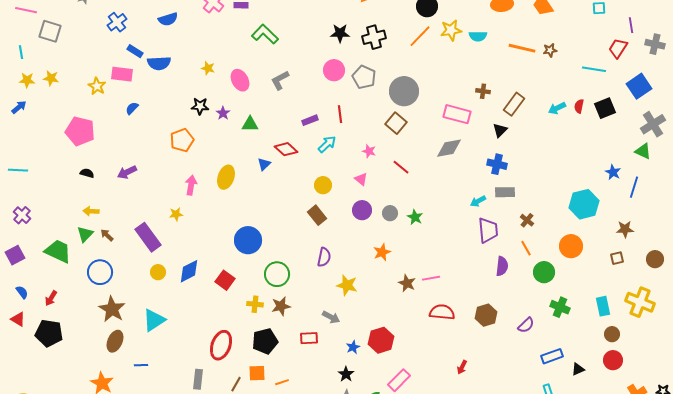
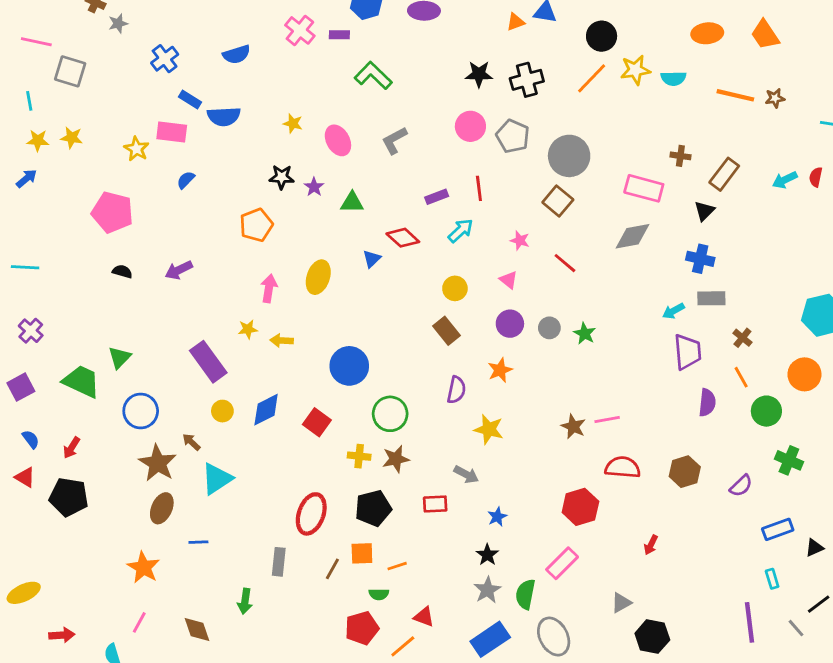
yellow arrow: (91, 211) -> (282, 341), moved
brown arrow: (107, 235) -> (191, 442), moved
orange star: (382, 252) -> (500, 370), moved
red hexagon: (381, 340) -> (580, 507), moved

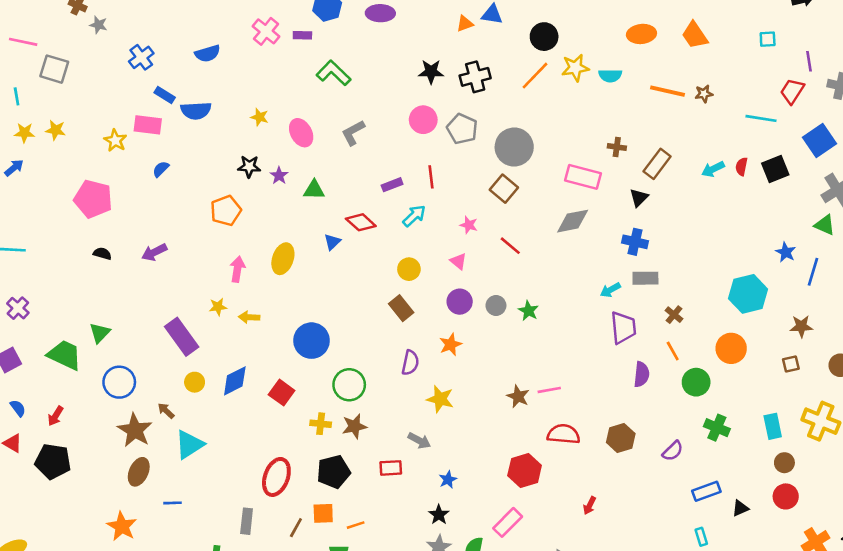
gray star: (118, 23) -> (98, 25), turned 30

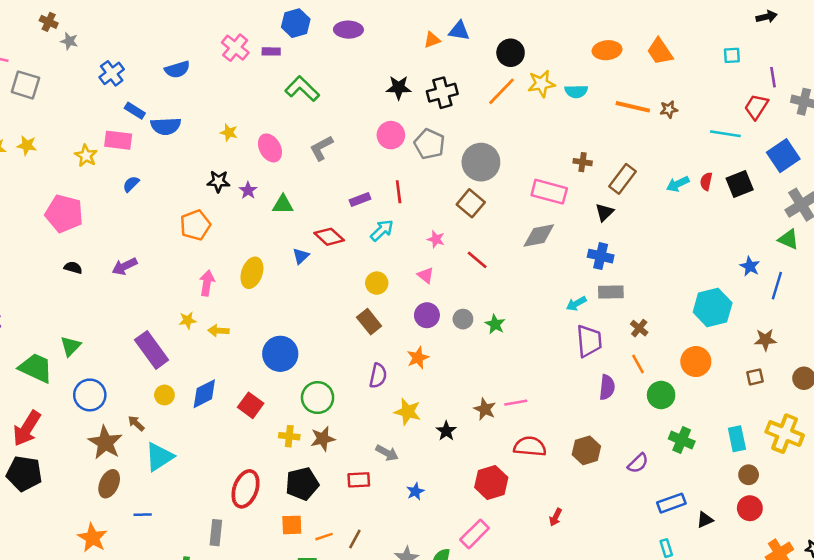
red arrow: (56, 416) -> (27, 428), size x1.8
black star: (439, 515) -> (446, 431), moved
brown line: (296, 528) -> (355, 539), moved

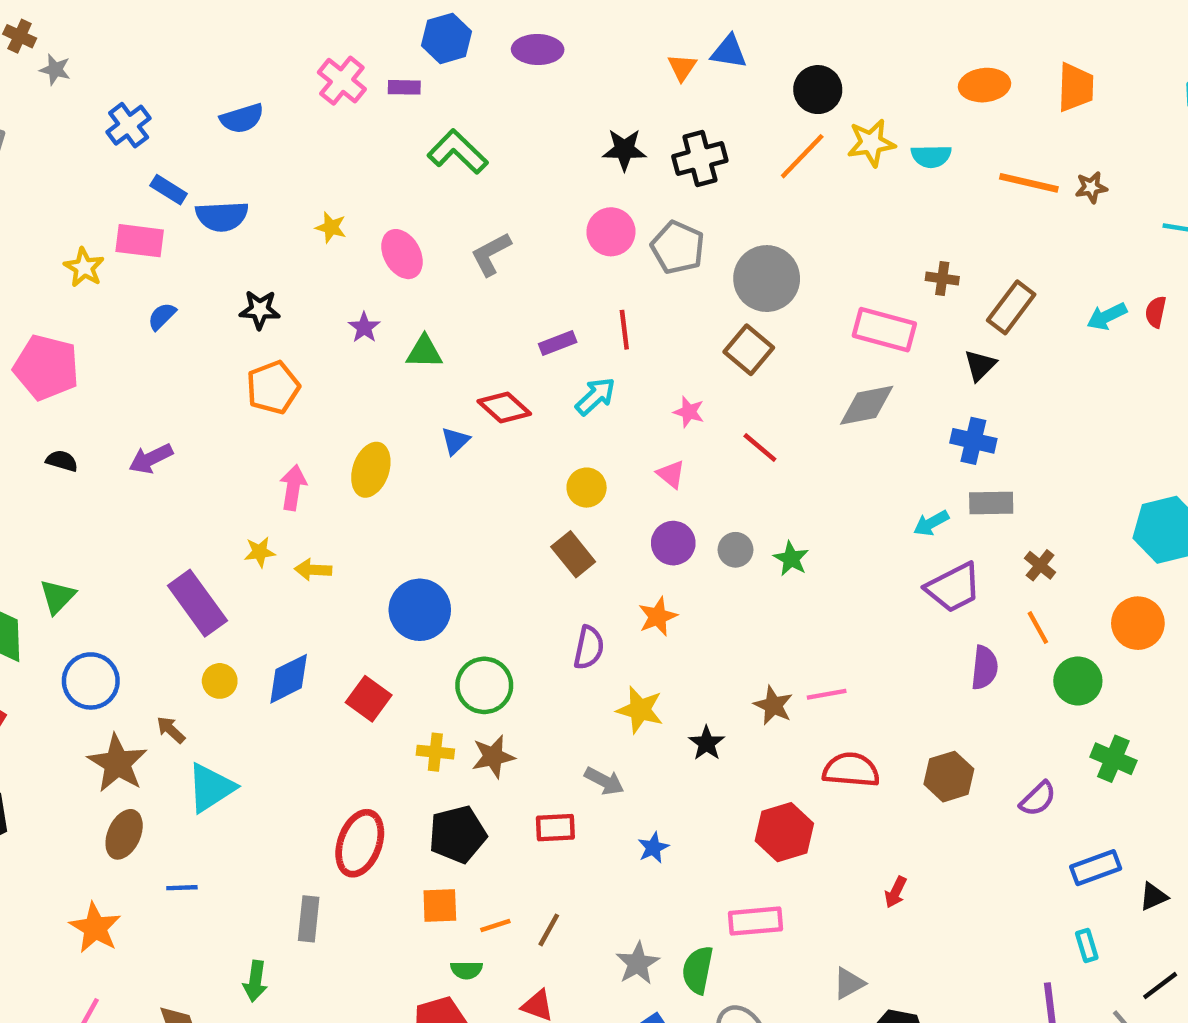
orange triangle: (432, 40) -> (682, 67), turned -36
orange trapezoid: (660, 51) -> (1076, 87), turned -144
black star: (218, 181) -> (260, 310), moved
purple trapezoid: (589, 341) -> (953, 588), turned 68
pink rectangle: (475, 534) -> (756, 921), turned 40

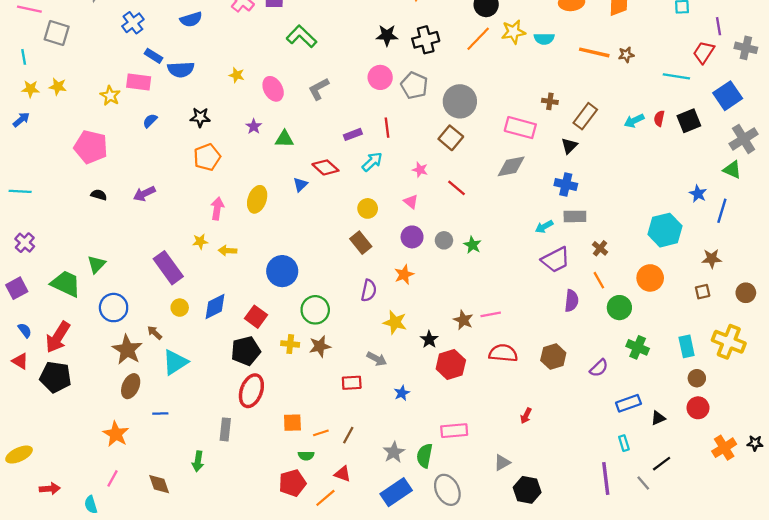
red hexagon: (784, 832) -> (451, 365), moved
black pentagon: (458, 834) -> (246, 351), moved

